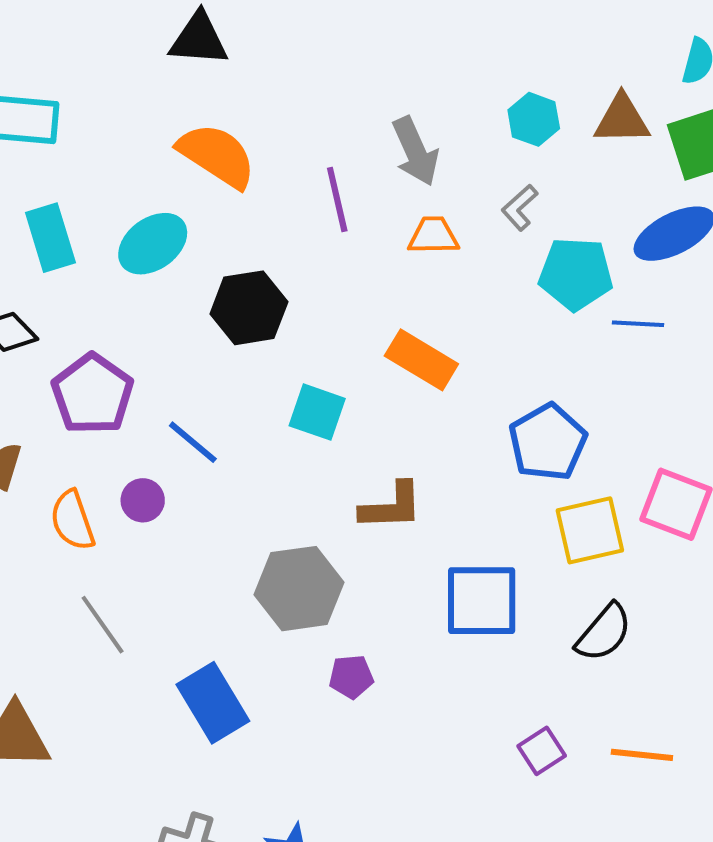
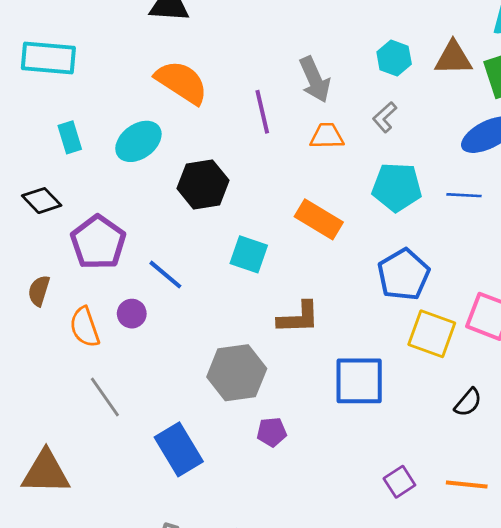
cyan rectangle: (50, 238) -> (70, 137), size x0.7
cyan pentagon: (576, 274) -> (397, 187), moved
yellow square: (590, 530) -> (432, 334), turned 33
black semicircle: (604, 633) -> (468, 402), moved, size x0.7

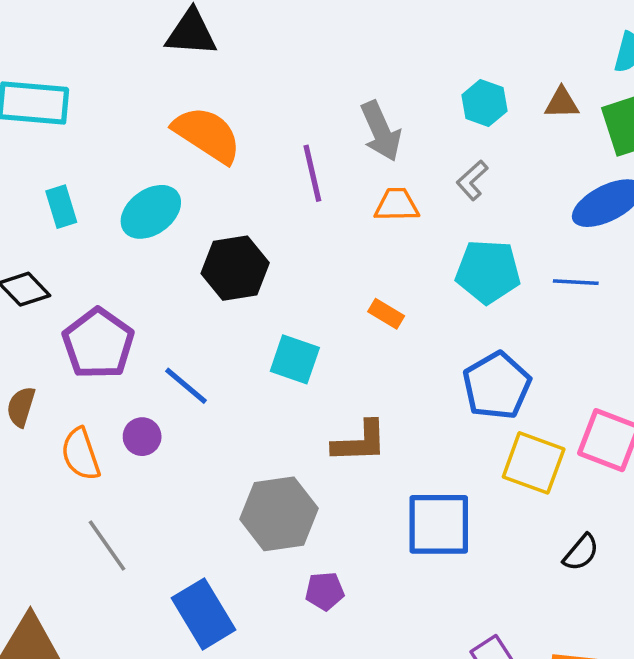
brown triangle: (453, 58) -> (562, 103), size x0.7
orange rectangle: (319, 219) -> (386, 314), size x0.6

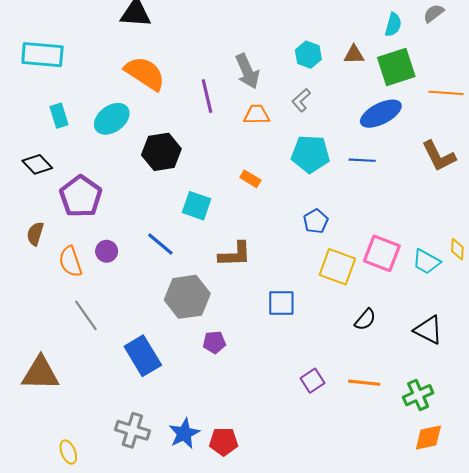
blue line: (186, 386) -> (160, 244), moved
blue pentagon: (497, 386) -> (316, 221), size x0.6
blue square: (439, 524) -> (281, 303), size x0.7

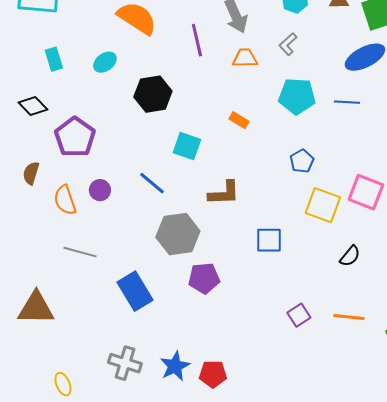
cyan ellipse: (112, 119) -> (105, 62), size x0.7
gray line: (86, 315) -> (80, 252), turned -40
purple pentagon: (214, 342) -> (204, 278), size x1.4

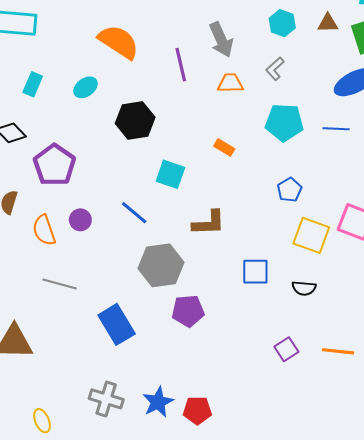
cyan rectangle: (54, 59) -> (33, 84), turned 40
black semicircle: (350, 256) -> (304, 288), moved, turned 55

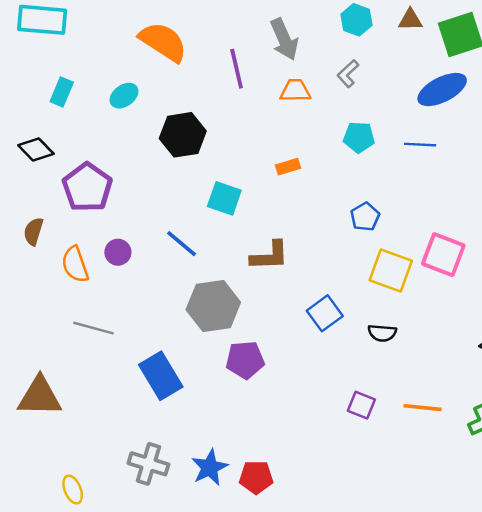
cyan pentagon: (284, 123) -> (359, 137), size x0.7
orange rectangle: (224, 147) -> (288, 167), turned -48
blue square: (255, 272) -> (325, 313), turned -36
purple square: (286, 349) -> (361, 405), turned -35

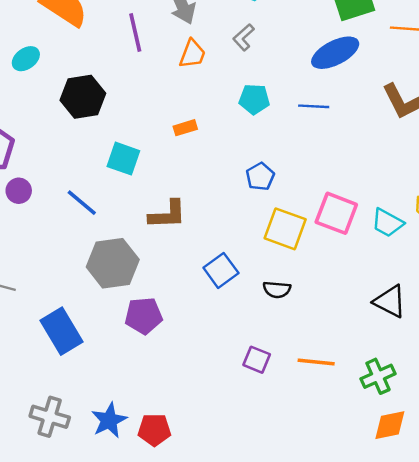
orange trapezoid: (295, 91) -> (192, 54), turned 112
purple circle: (118, 252) -> (19, 191), moved

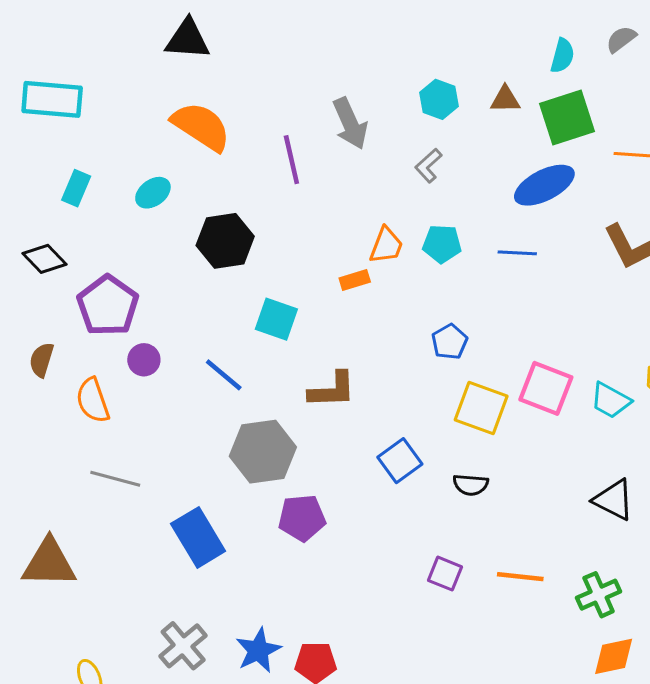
orange trapezoid: (192, 54) -> (386, 245), moved
gray cross: (50, 417) -> (183, 646), turned 33

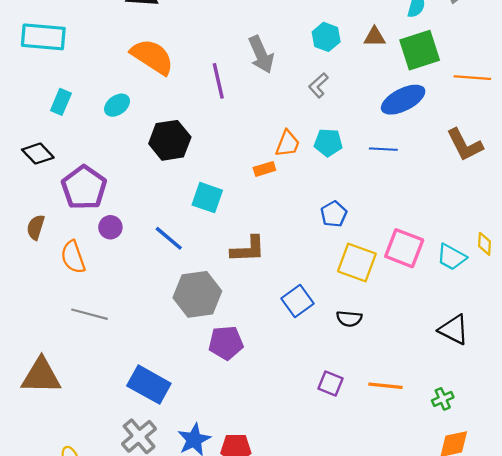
blue rectangle: (198, 537) -> (149, 385), moved, turned -30
green cross: (599, 595) -> (443, 399), size x0.7

